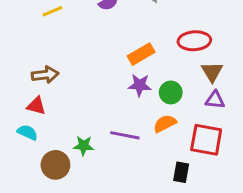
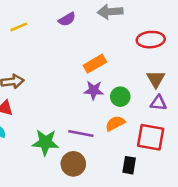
red ellipse: (194, 41) -> (151, 40), moved
green star: (84, 146) -> (45, 142), size x1.5
brown circle: (55, 165) -> (73, 164), moved

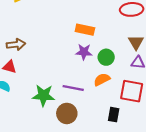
orange rectangle: (95, 64) -> (85, 30), turned 42

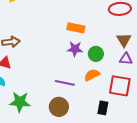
green star: (43, 95) -> (20, 102), moved

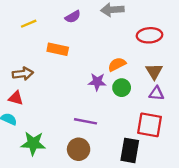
orange rectangle: (76, 28) -> (58, 49), moved
orange semicircle: (92, 75) -> (117, 64), moved
black rectangle: (103, 108) -> (130, 150), size x1.5

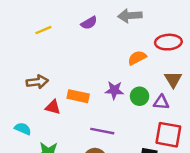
orange rectangle: (58, 49) -> (78, 96), moved
orange semicircle: (117, 64) -> (137, 58), moved
purple triangle: (156, 93) -> (161, 102), moved
red triangle: (16, 98) -> (53, 107), moved

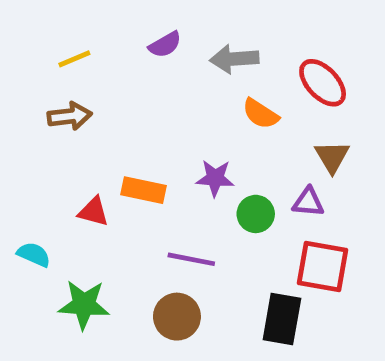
gray arrow: (130, 16) -> (234, 59), moved
red ellipse: (168, 42) -> (323, 83), turned 50
orange semicircle: (137, 58) -> (260, 114), turned -120
brown arrow: (37, 82) -> (70, 116), moved
green circle: (140, 96) -> (256, 214), moved

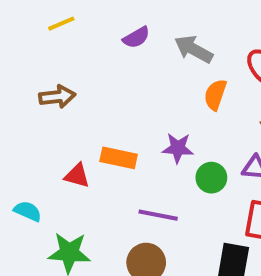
yellow line: (74, 59) -> (61, 24), moved
gray arrow: (234, 59) -> (194, 49), turned 33
orange semicircle: (260, 114) -> (215, 95), turned 76

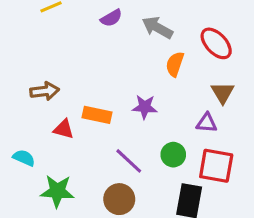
brown arrow: (57, 97) -> (45, 91), moved
green circle: (211, 178) -> (173, 155), moved
purple line: (158, 215) -> (129, 161), turned 32

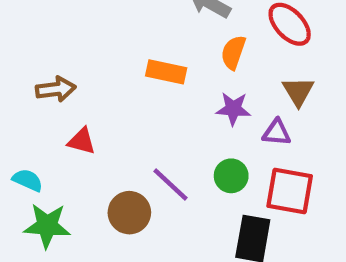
purple star: (145, 107) -> (233, 109), moved
orange rectangle: (97, 115) -> (166, 72), moved
green star: (57, 191) -> (47, 226), moved
brown circle: (119, 199) -> (129, 213), moved

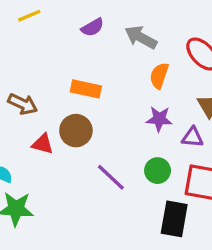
orange rectangle: (166, 72) -> (86, 89), moved
brown arrow: (56, 89) -> (23, 104), turned 32
brown circle: (129, 213) -> (76, 131), moved

